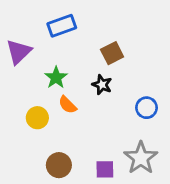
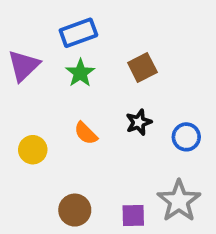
green star: (56, 77) -> (80, 73), moved
black star: (102, 85) -> (139, 122), moved, turned 30
yellow circle: (37, 118) -> (33, 150), moved

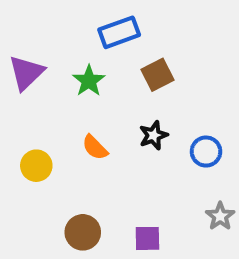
blue rectangle: (78, 33) -> (119, 32), moved
gray star: (179, 201) -> (220, 216), moved, size x0.6

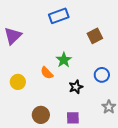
brown square: (158, 75) -> (95, 36), moved
green star: (89, 81) -> (64, 60), moved
black star: (153, 135) -> (76, 87), moved

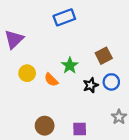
brown square: (95, 36) -> (104, 56), moved
yellow circle: (18, 82) -> (27, 73), moved
black star: (76, 87) -> (91, 85), moved

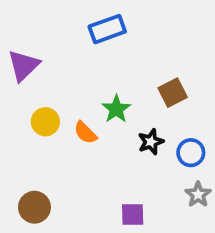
blue circle: (111, 82) -> (191, 153), moved
brown circle: (45, 126) -> (34, 207), moved

